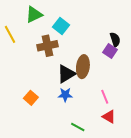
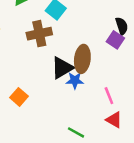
blue star: (65, 95) -> (75, 80), moved

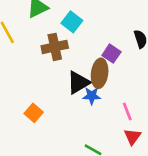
purple square: (115, 40) -> (111, 54), moved
red triangle: (114, 120) -> (133, 137), turned 36

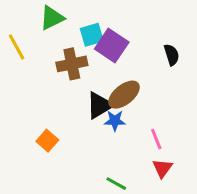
cyan square: (72, 22) -> (92, 35), turned 36
purple square: (111, 54) -> (112, 45), moved, size x1.5
brown ellipse: (100, 73) -> (124, 95), turned 44

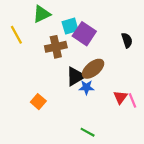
pink line: (156, 139) -> (132, 100), moved
red triangle: (162, 168) -> (120, 97), moved

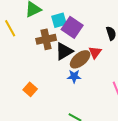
black triangle: (76, 76) -> (64, 51), moved
red triangle: (120, 97) -> (95, 52), moved

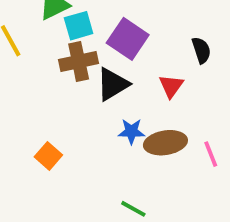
cyan square: (59, 20) -> (79, 26), moved
brown ellipse: (80, 59) -> (165, 143), moved, turned 30

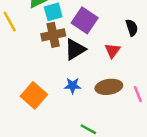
blue star: (131, 131) -> (73, 86), moved
orange square: (48, 156) -> (34, 95), size x1.5

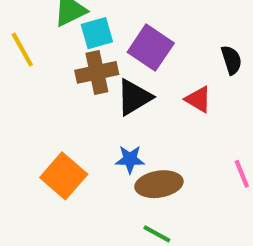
red triangle: (112, 51) -> (198, 99), turned -35
brown ellipse: (109, 87) -> (159, 184), moved

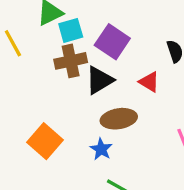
blue star: (130, 159) -> (101, 149), moved, turned 30
brown ellipse: (159, 184) -> (119, 119), moved

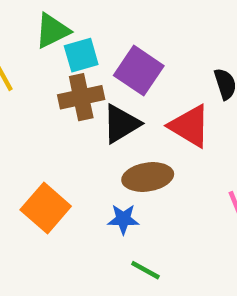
red triangle: (149, 82) -> (190, 126), size x1.5
blue star: (101, 149) -> (123, 219), turned -30

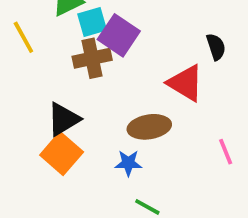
purple square: (139, 71) -> (119, 35), moved
black triangle: (121, 124) -> (63, 119), moved

